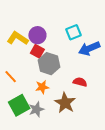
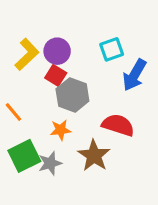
yellow L-shape: (18, 38) -> (27, 54), turned 100
blue arrow: (89, 48) -> (134, 75), turned -40
red semicircle: (80, 82) -> (118, 125), size x1.5

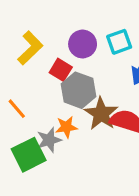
purple circle: (57, 51) -> (83, 44), moved
brown star: (94, 155) -> (101, 114), moved
gray star: (50, 163) -> (49, 140), moved

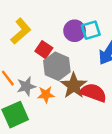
purple circle: (83, 44) -> (75, 31), moved
gray star: (49, 140) -> (26, 86), moved

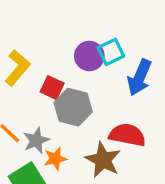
brown star: (74, 86) -> (103, 160), moved
orange star: (46, 95) -> (55, 159), moved

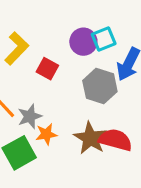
gray hexagon: (73, 107) -> (100, 86), moved
red semicircle: (127, 135) -> (115, 140), moved

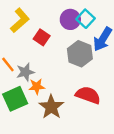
cyan square: (104, 39) -> (86, 19), turned -30
brown star: (90, 138) -> (51, 107), moved

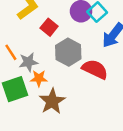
gray hexagon: (80, 54) -> (68, 52), moved
red semicircle: (88, 95) -> (95, 69), moved

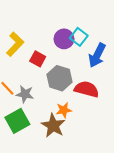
gray star: (28, 62) -> (25, 94), turned 30
orange star: (39, 78) -> (64, 110), moved

